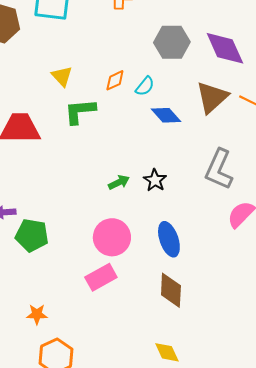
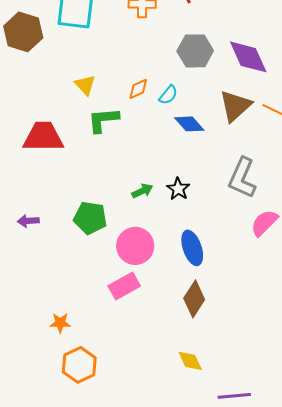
green pentagon: (32, 235) -> (90, 218), moved
brown diamond: (171, 290) -> (194, 299), turned 30

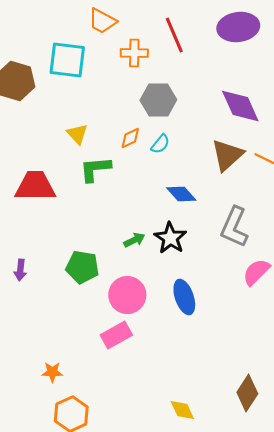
gray hexagon: (195, 51) -> (158, 100), moved
blue diamond: (189, 124) -> (181, 194), moved
black star: (178, 189) -> (170, 238), size x1.4
purple arrow: (28, 221) -> (20, 270), turned -80
brown diamond: (194, 299) -> (247, 393), moved

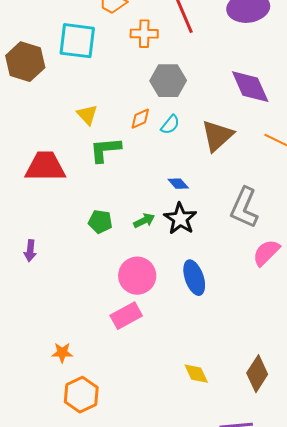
brown triangle: (227, 155) -> (217, 136), moved
blue diamond: (181, 194) -> (178, 184), moved, size x0.7
green pentagon: (82, 267) -> (100, 222), moved, size x0.7
yellow diamond: (182, 410) -> (196, 374), moved

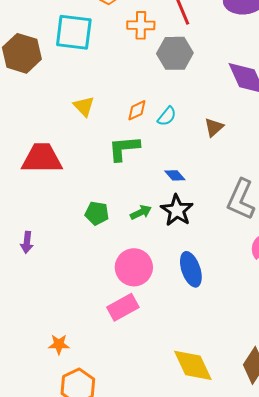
gray hexagon: (168, 81) -> (175, 53), moved
brown triangle: (217, 136) -> (214, 127), size x0.6
green L-shape: (105, 150) -> (124, 148), moved
yellow diamond: (196, 374) -> (193, 365), size x1.6

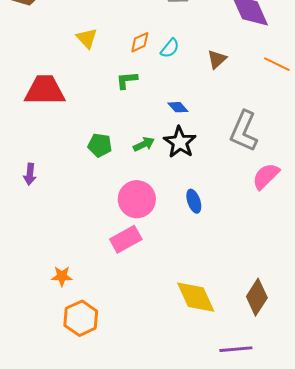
green L-shape: (124, 148) -> (127, 80), size x0.7
blue ellipse: (191, 269) -> (194, 201), size x0.7

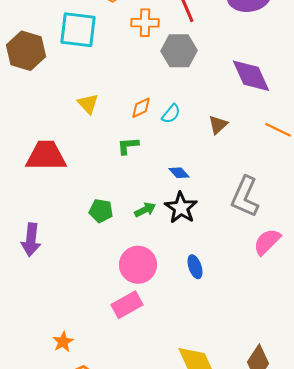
purple arrow: (30, 174) -> (31, 240), size x1.5
orange star: (62, 276) -> (63, 342), turned -30

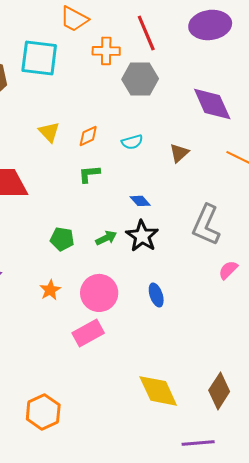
orange diamond: (141, 108) -> (88, 136), moved
cyan semicircle: (171, 114) -> (132, 142), turned 35
pink semicircle: (267, 242) -> (228, 270), size x0.7
orange star: (63, 342) -> (50, 290), moved

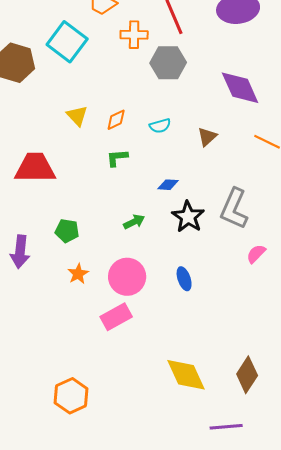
cyan square: (39, 58) -> (67, 42), turned 30
blue diamond: (140, 201) -> (168, 185), turned -45
black star: (142, 236) -> (188, 217), moved
green pentagon: (62, 239) -> (67, 231), moved

